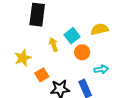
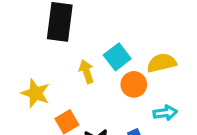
yellow semicircle: (99, 29) -> (162, 63), moved
yellow star: (23, 58) -> (35, 93), turned -30

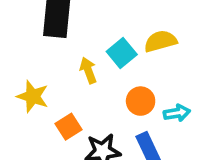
yellow semicircle: (162, 63) -> (160, 41), moved
orange circle: (134, 84) -> (141, 101), moved

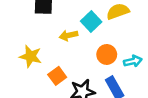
yellow arrow: (88, 70) -> (68, 35), turned -78

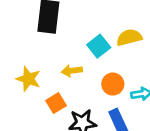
yellow arrow: (68, 35) -> (72, 71), moved

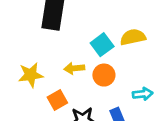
yellow star: (28, 79) -> (31, 75), turned -30
orange circle: (113, 84) -> (104, 75), moved

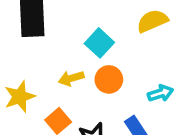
yellow semicircle: (133, 37) -> (152, 21), moved

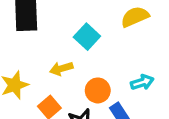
orange circle: (109, 79) -> (98, 90), moved

